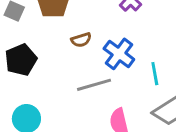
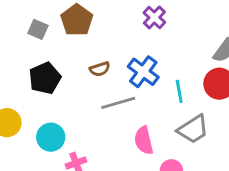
brown semicircle: (81, 40) -> (100, 69), moved

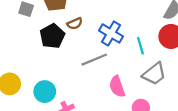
brown semicircle: (100, 69) -> (75, 24), moved
black pentagon: (45, 78) -> (52, 36), moved

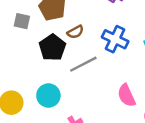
gray line: (94, 60) -> (83, 64), moved
cyan circle: (45, 92) -> (48, 95), moved

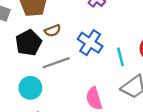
cyan circle: (48, 95) -> (30, 88), moved

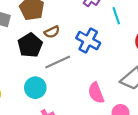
cyan line: (120, 57) -> (116, 16), moved

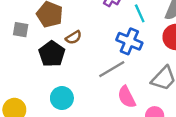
blue cross: (88, 40) -> (129, 41), moved
gray line: (58, 62) -> (112, 69), moved

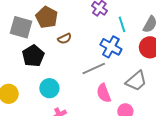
gray square: (21, 30) -> (21, 27), size x1.6
black pentagon: (52, 54) -> (33, 56), moved

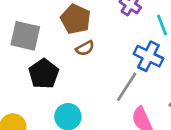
brown pentagon: (47, 17) -> (76, 19), moved
gray line: (94, 69) -> (127, 87), turned -30

